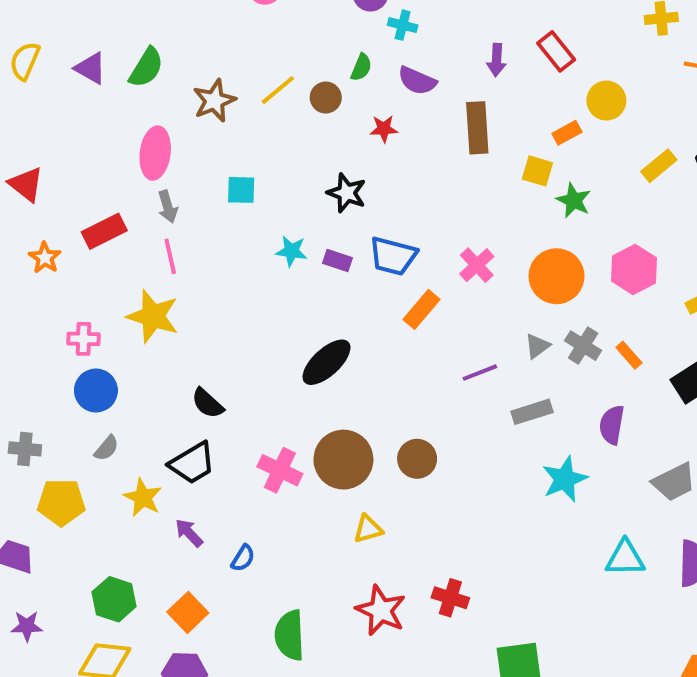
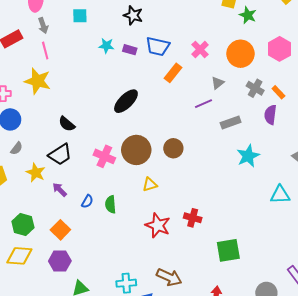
gray triangle: (537, 346) -> (218, 83), moved
purple semicircle: (612, 425) -> (270, 115), moved
green semicircle: (290, 635) -> (111, 204), moved, size x0.7

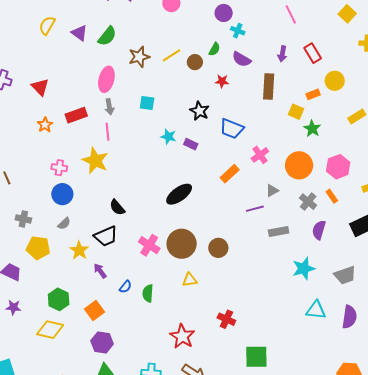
blue trapezoid: (158, 46) -> (232, 129), moved
orange rectangle: (278, 92) -> (332, 196), moved
cyan star: (248, 156) -> (304, 268), moved
red star: (158, 225) -> (182, 336), moved
purple hexagon: (60, 261) -> (102, 342), moved

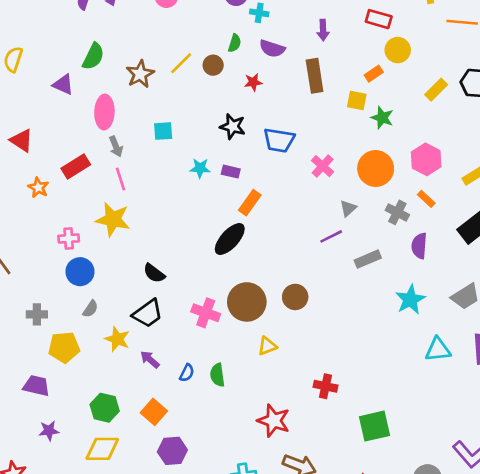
purple triangle: (79, 33) -> (63, 85), moved
red rectangle: (313, 53) -> (379, 19), moved, turned -30
orange rectangle: (230, 174) -> (250, 203), moved

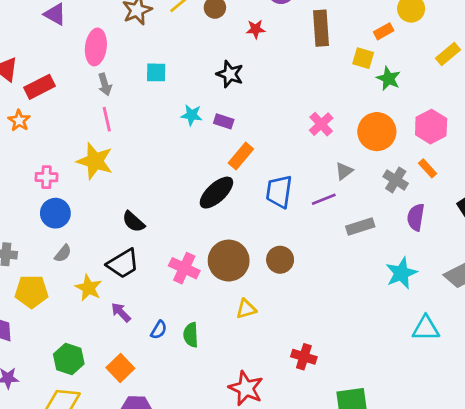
blue trapezoid: (279, 140) -> (279, 192), moved, turned 84
red rectangle: (76, 166) -> (39, 87), moved

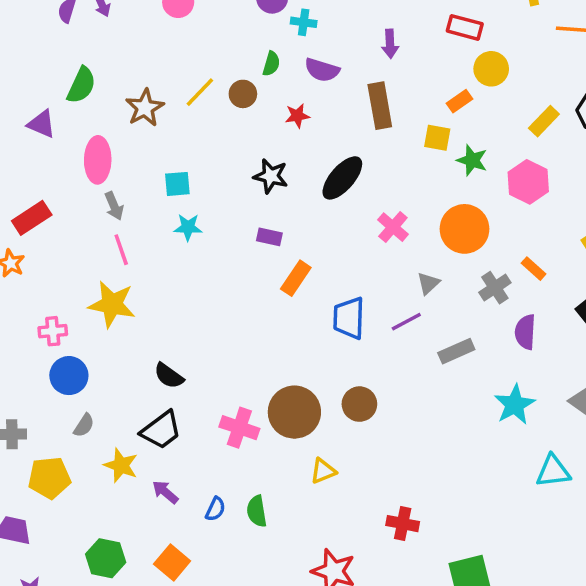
cyan star: (192, 115) -> (188, 227), moved
pink hexagon: (431, 127) -> (528, 182), moved
gray cross: (396, 180) -> (495, 288), turned 30
black ellipse: (216, 193) -> (342, 178), moved

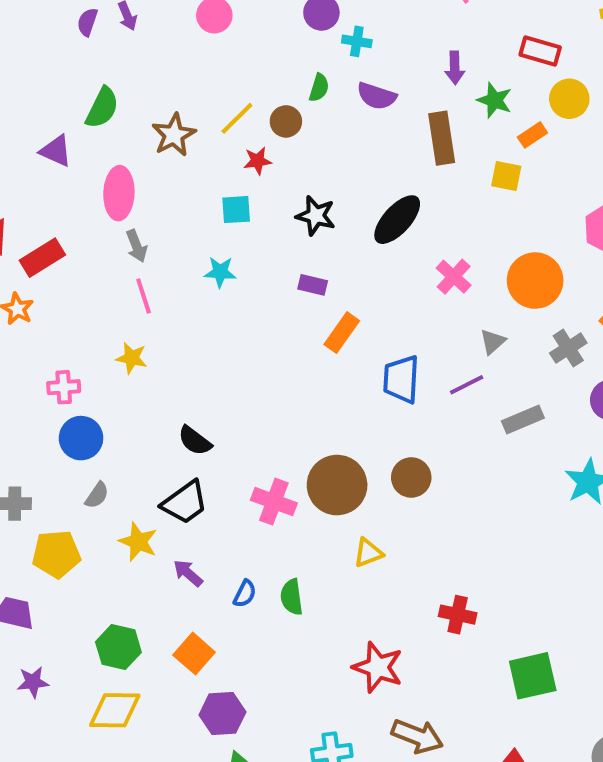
red star: (297, 116) -> (257, 161), moved
green star: (472, 160) -> (494, 100), moved
cyan square: (177, 184) -> (236, 210), moved
yellow star: (112, 304) -> (132, 358), size x0.6

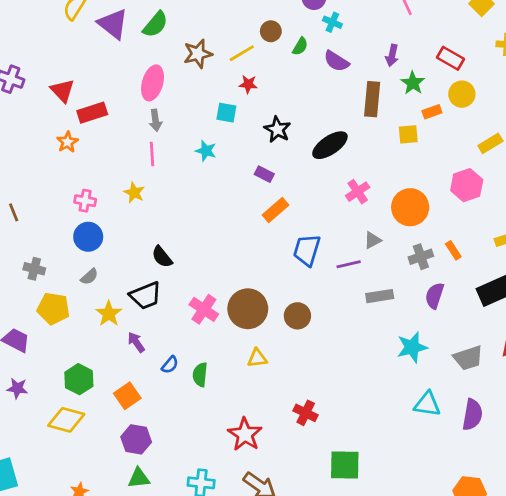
brown circle: (286, 121) -> (271, 31), moved
purple triangle: (56, 151) -> (113, 24), moved, size x1.4
yellow square: (506, 176) -> (408, 134), turned -30

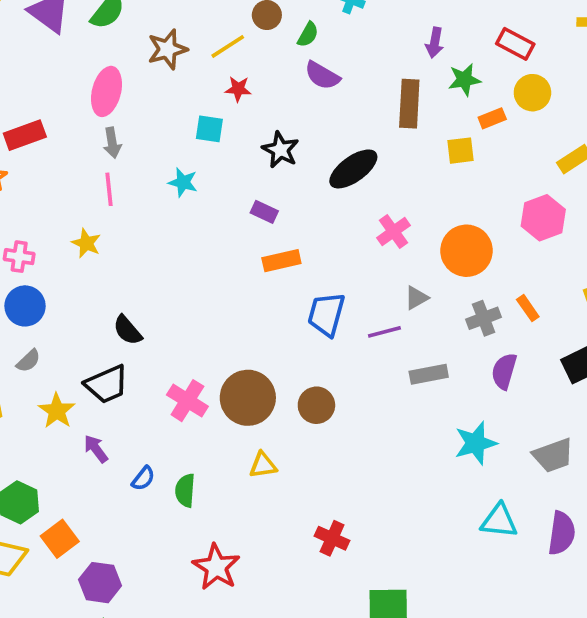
purple semicircle: (336, 61) -> (322, 75), moved
green star: (413, 83) -> (464, 80), turned 30
orange rectangle: (276, 210) -> (281, 261), turned 30
orange square: (127, 396) -> (60, 539), moved
red star: (245, 434) -> (216, 567), moved

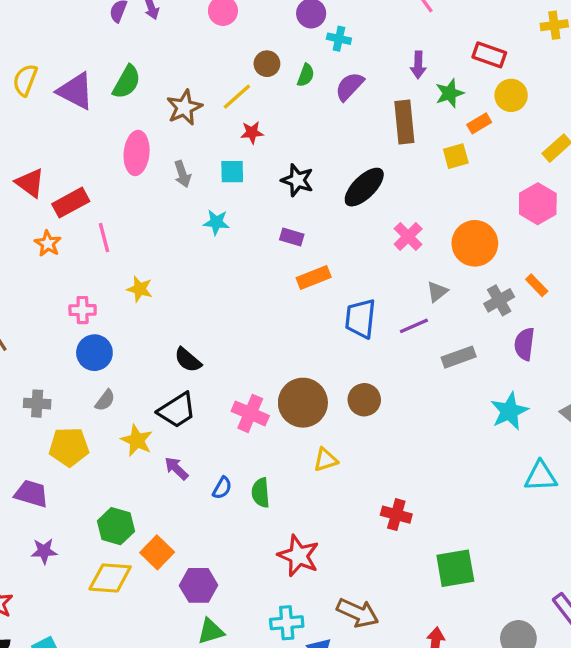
purple semicircle: (322, 75) -> (349, 86), moved, turned 112
gray arrow: (112, 143) -> (182, 174), moved
pink line: (109, 189) -> (104, 238), moved

